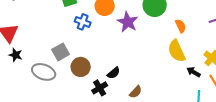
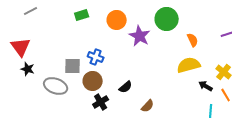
blue cross: (83, 22) -> (96, 57), moved
yellow semicircle: (177, 51) -> (189, 65), turned 100
gray square: (61, 52) -> (73, 66), turned 30
black cross: (100, 88) -> (101, 102), moved

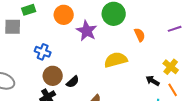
yellow semicircle: (189, 65) -> (116, 60), moved
gray square: (73, 66) -> (13, 27), moved
brown circle: (93, 81) -> (53, 76), moved

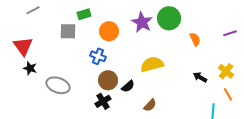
orange circle: (64, 15) -> (109, 31), moved
purple star: (87, 31) -> (142, 22), moved
yellow semicircle: (116, 60) -> (152, 64), moved
black arrow: (153, 81) -> (200, 77), moved

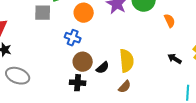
yellow semicircle: (152, 64) -> (127, 61), moved, turned 100
gray ellipse: (58, 85) -> (18, 76), moved
black cross: (103, 101) -> (78, 83), turned 35

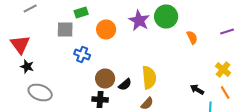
blue cross: (73, 38) -> (82, 54), moved
black arrow: (175, 59) -> (197, 90), moved

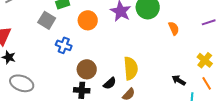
gray square: (65, 30) -> (47, 20), turned 30
black semicircle: (125, 84) -> (110, 83), moved

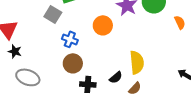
orange circle: (88, 20) -> (103, 25), moved
brown circle: (87, 69) -> (73, 63), moved

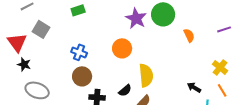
gray square: (53, 14) -> (41, 29), moved
orange circle: (103, 25) -> (122, 48), moved

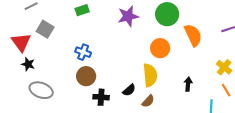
purple star: (136, 18) -> (128, 16), moved, turned 30
orange semicircle: (189, 35) -> (193, 35), size x1.6
orange circle: (122, 48) -> (160, 48), moved
black arrow: (194, 87) -> (188, 84), moved, turned 64

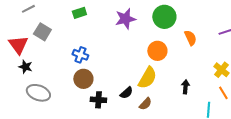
orange semicircle: (193, 35) -> (190, 38), size x0.7
yellow semicircle: (150, 75) -> (147, 78), turned 35

